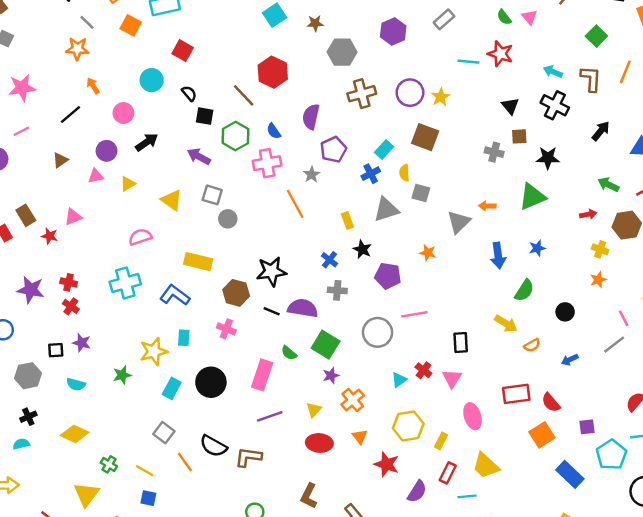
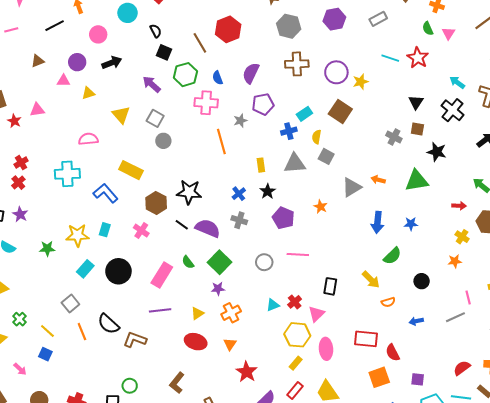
red cross: (69, 282) -> (21, 163), turned 32
gray circle: (378, 332) -> (264, 262), size x0.7
yellow hexagon: (408, 426) -> (297, 335), moved

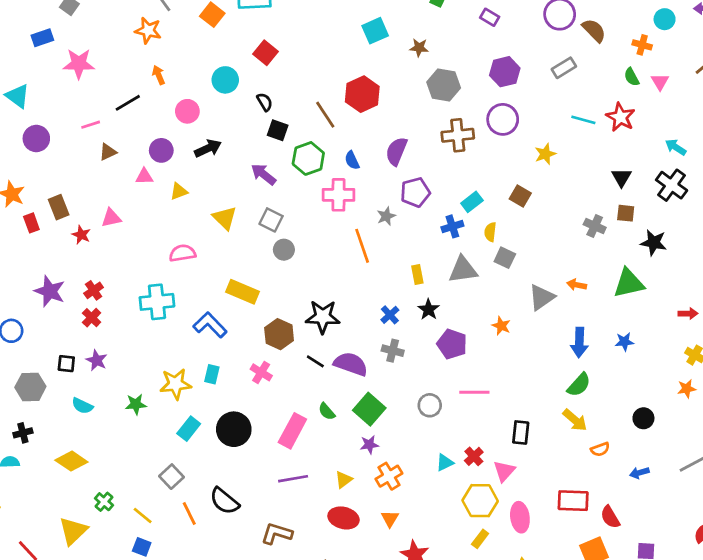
pink line: (11, 30) -> (91, 125), moved
purple circle: (336, 72) -> (503, 119), moved
brown square: (340, 112) -> (520, 196), size x0.7
green semicircle: (392, 256) -> (579, 385), moved
brown L-shape: (135, 340) -> (277, 534), moved

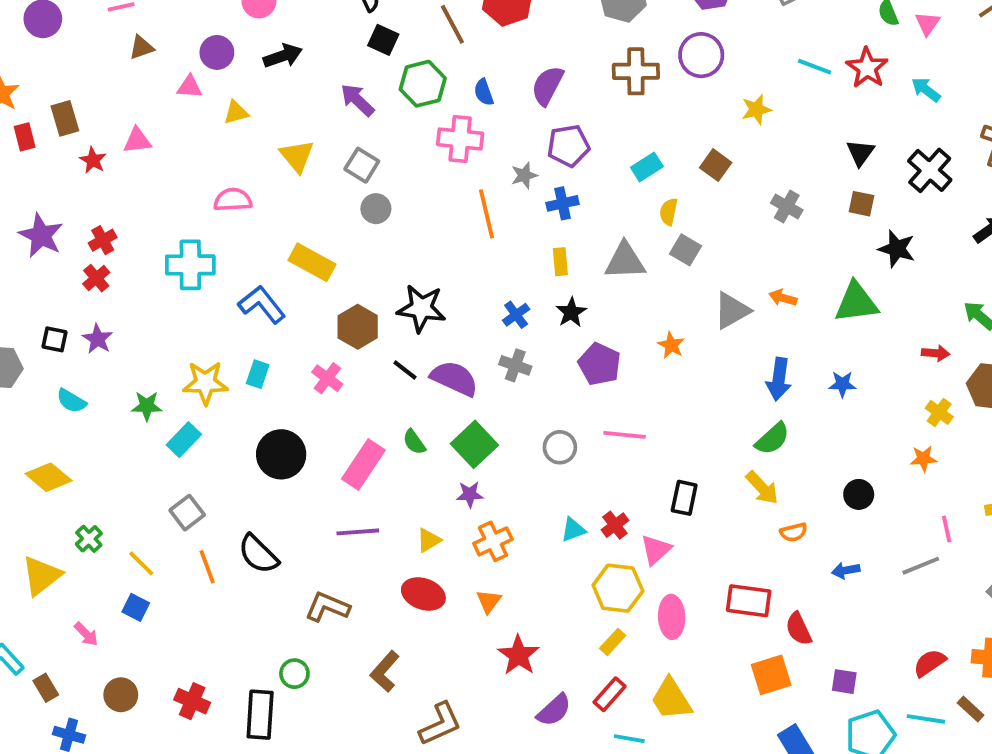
cyan arrow: (676, 147) -> (926, 90), moved
blue cross: (452, 226) -> (562, 203), moved
gray cross: (595, 226) -> (787, 207), moved
cyan rectangle: (189, 429) -> (184, 440), moved

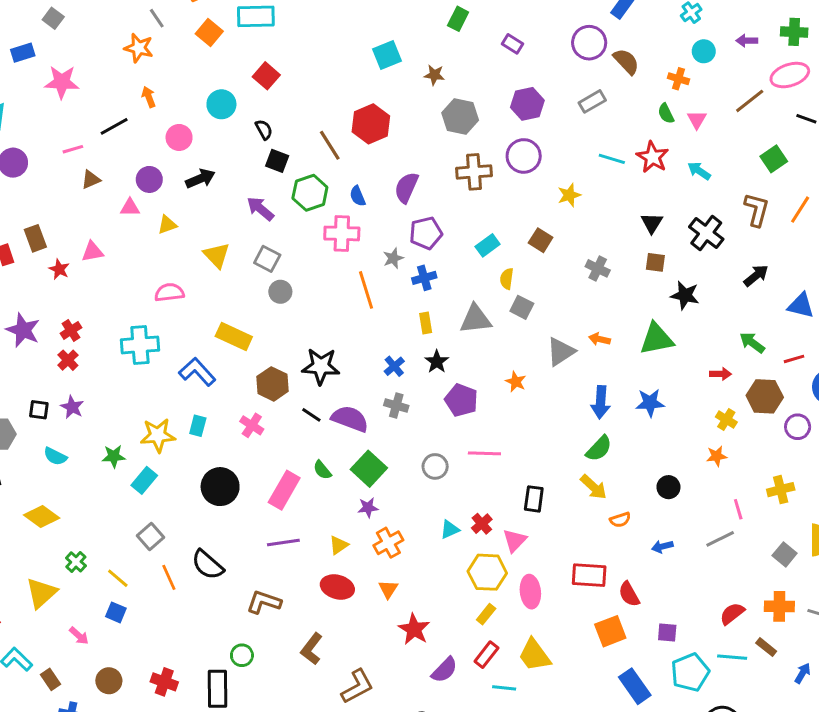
blue star: (842, 384) -> (650, 403), size x1.4

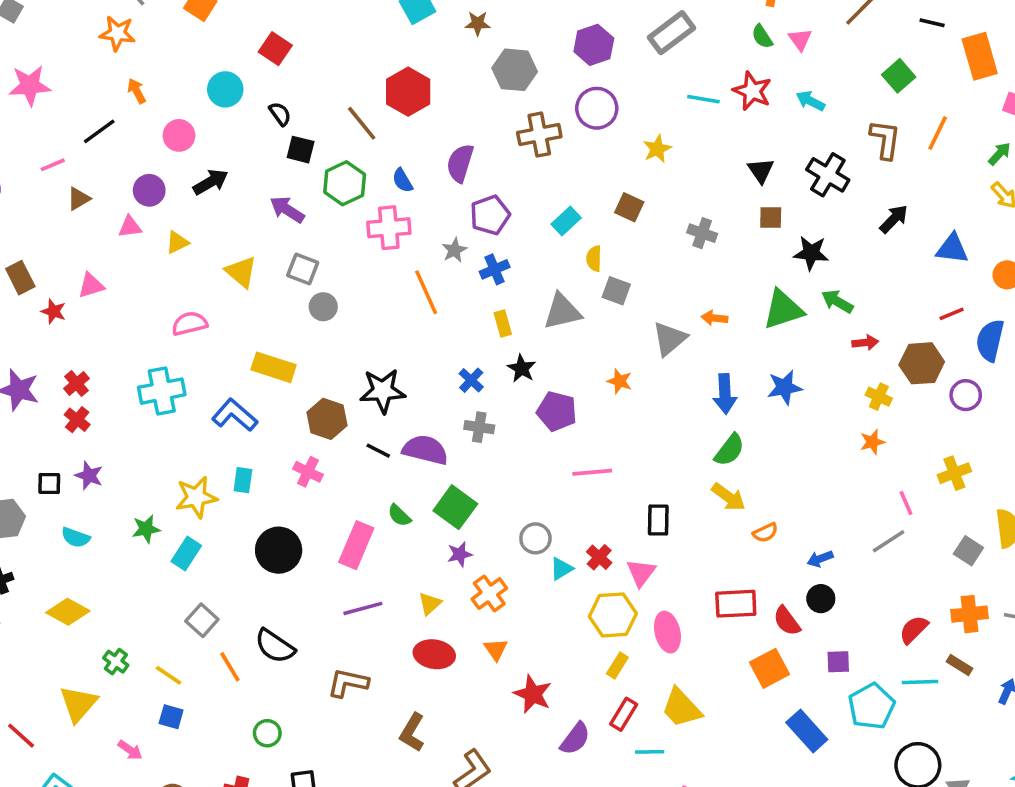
gray rectangle: (592, 101) -> (671, 33), size x1.4
green arrow: (752, 343) -> (837, 301), moved
gray circle: (435, 466) -> (535, 538), moved
black circle: (668, 487) -> (821, 599), moved
green circle: (242, 655) -> (267, 733), moved

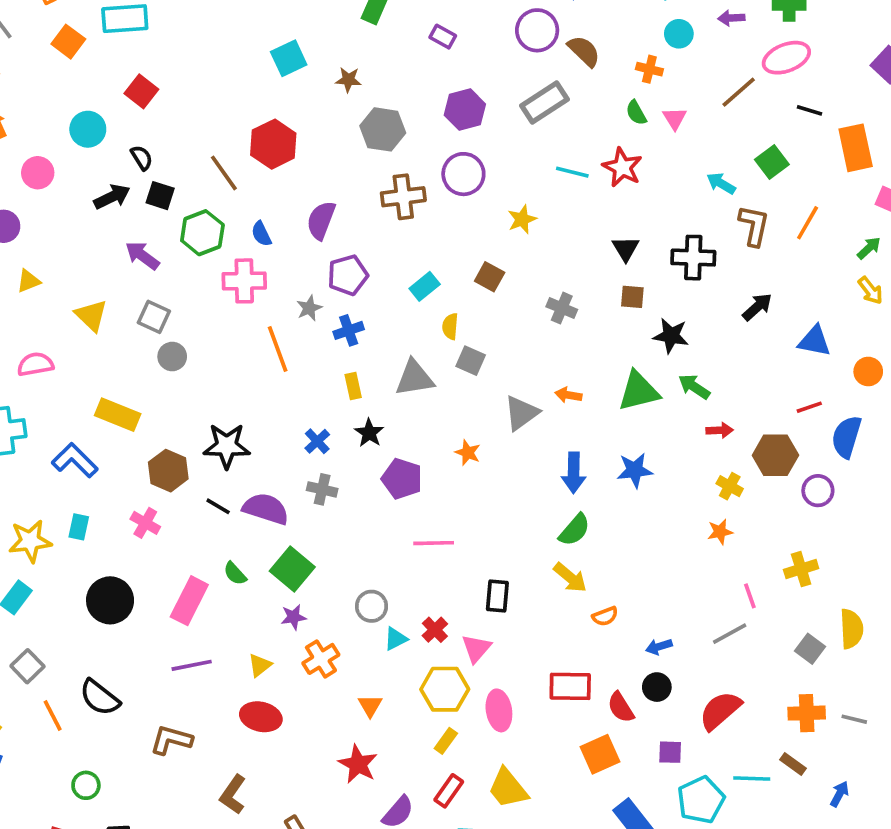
cyan arrow: (810, 101) -> (721, 183), moved
black cross: (828, 175) -> (693, 258), turned -33
black arrow: (211, 182) -> (112, 197), moved
red semicircle: (914, 630) -> (720, 711), moved, size x1.4
orange triangle: (496, 650) -> (370, 706), moved

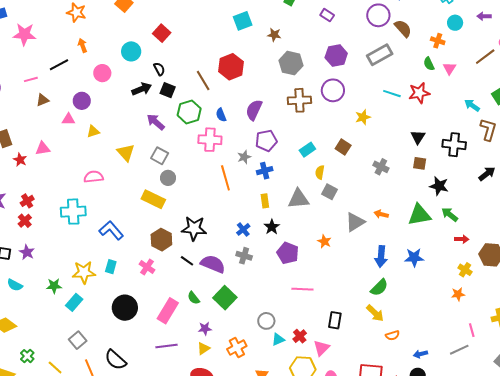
red star: (622, 167) -> (419, 93), turned 30
yellow rectangle: (118, 415) -> (153, 199), moved
purple star: (294, 617) -> (205, 329), moved

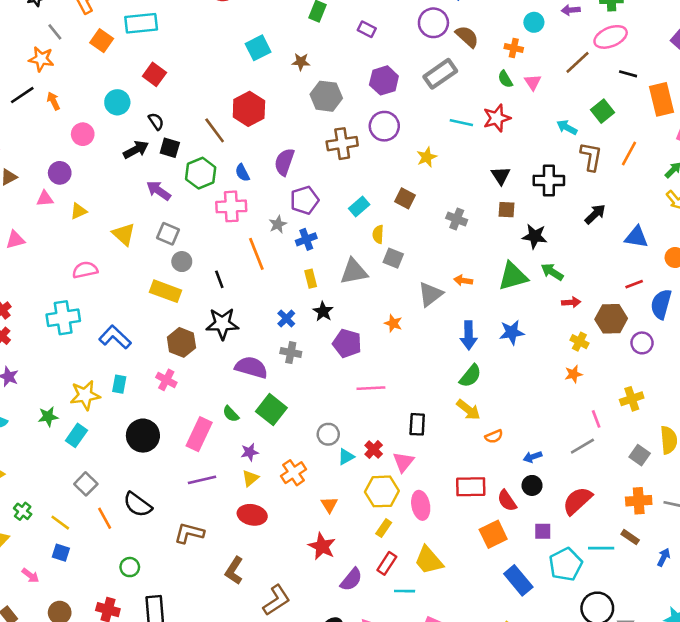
black line: (59, 65) -> (22, 95), moved
black line: (187, 261) -> (219, 279), moved, turned 40

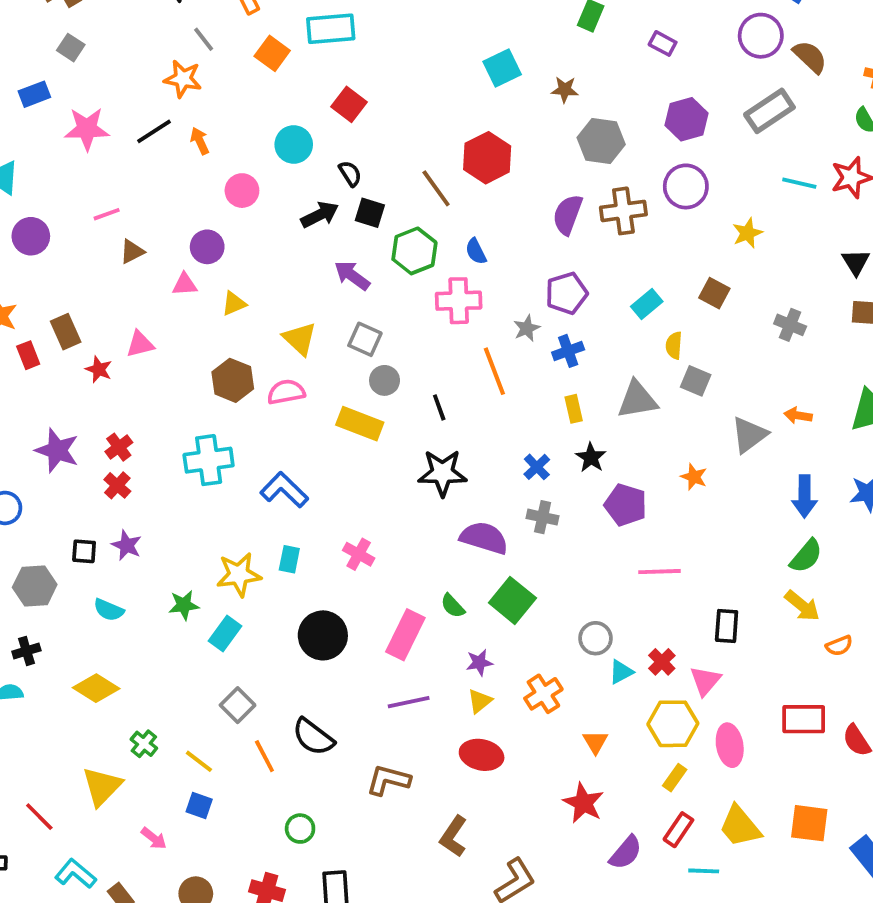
purple semicircle: (284, 162) -> (568, 215), moved
pink semicircle: (85, 270) -> (286, 392), moved
brown hexagon: (181, 342) -> (233, 380), moved
orange square: (493, 534) -> (809, 823), moved, turned 32

